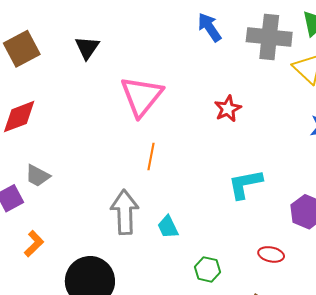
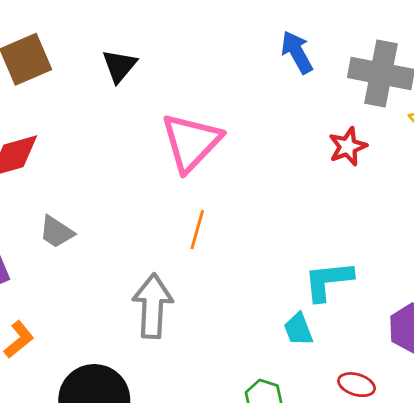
red star: (228, 109) -> (348, 147), moved
gray trapezoid: (38, 176) -> (57, 232), moved
cyan trapezoid: (168, 227) -> (298, 329), moved

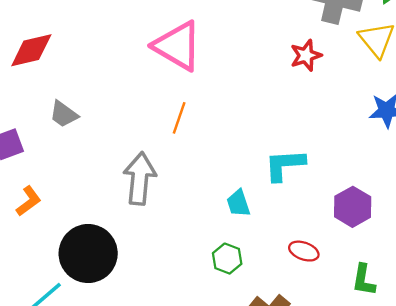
pink triangle: (191, 142) -> (178, 46), turned -46
cyan trapezoid: (298, 329) -> (238, 203), moved

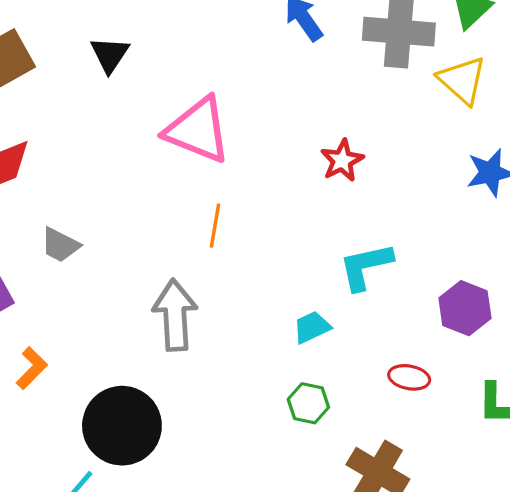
red star: (306, 55) -> (342, 160), moved
cyan trapezoid: (238, 203) -> (312, 327), turned 92

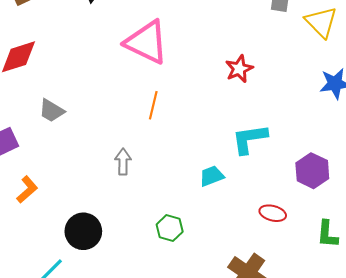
gray arrow: (175, 315) -> (123, 162), size x0.6
green hexagon: (308, 403) -> (170, 228), moved
black circle: (122, 426) -> (83, 231), size x0.7

